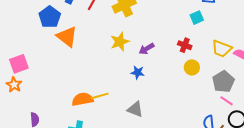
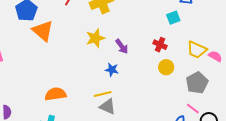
purple arrow: (147, 49) -> (122, 46), turned -98
yellow line: (100, 96) -> (103, 94), moved
pink line: (227, 101) -> (193, 109), moved

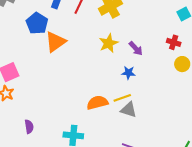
orange triangle: (43, 31) -> (56, 42), turned 50
orange semicircle: (56, 94) -> (97, 103), moved

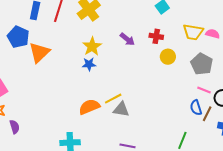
purple arrow: (136, 48) -> (127, 39), moved
blue star: (128, 73) -> (89, 64), moved
purple semicircle: (29, 127) -> (15, 127), moved

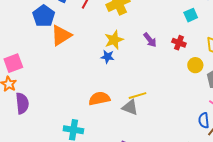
yellow circle: (168, 57) -> (195, 65), moved
yellow line: (113, 99) -> (137, 96), moved
purple semicircle: (15, 127) -> (22, 103), size x1.5

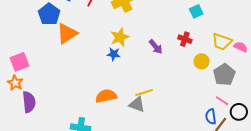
purple arrow: (150, 40) -> (156, 47), moved

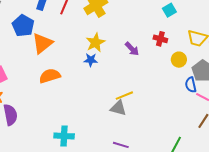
orange semicircle: (106, 96) -> (50, 76), moved
blue semicircle: (211, 117) -> (191, 85), moved

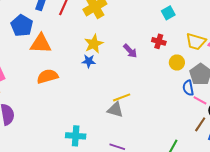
orange triangle: (42, 43) -> (41, 44), turned 40
cyan cross: (64, 136) -> (76, 136), moved

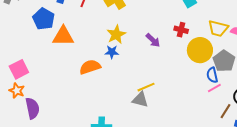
yellow circle: (177, 62) -> (200, 50), size x1.6
orange semicircle: (47, 76) -> (90, 67), moved
pink line: (200, 100) -> (214, 88), moved, turned -56

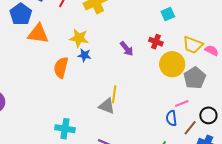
yellow star: (116, 34) -> (79, 38), moved, turned 30
orange semicircle: (90, 67) -> (61, 68), turned -65
blue semicircle: (212, 75) -> (171, 118), moved
yellow line: (146, 87) -> (114, 94), turned -66

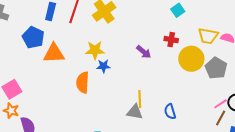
pink line: (182, 104) -> (220, 104), moved
blue semicircle: (171, 118) -> (170, 112), moved

